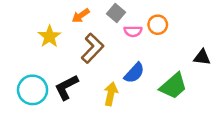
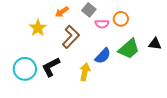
green trapezoid: (173, 86) -> (129, 49), moved

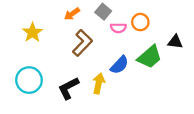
yellow star: (38, 28) -> (32, 32), moved
black triangle: (155, 44) -> (175, 42), moved
black L-shape: (51, 67) -> (68, 88), moved

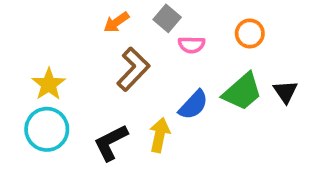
orange circle: (140, 22) -> (250, 33), moved
yellow star: (32, 32) -> (49, 84), moved
black triangle: (175, 42) -> (286, 92), moved, turned 49

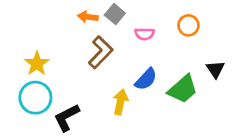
gray square: (167, 18) -> (115, 14), moved
orange arrow: (116, 22) -> (88, 17), turned 42
green trapezoid: (242, 92) -> (183, 89), moved
black L-shape: (111, 142) -> (67, 117), moved

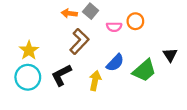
orange circle: (188, 25) -> (135, 21), moved
black L-shape: (67, 117) -> (61, 75), moved

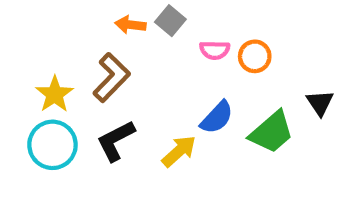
orange circle: (135, 21) -> (255, 56), moved
brown L-shape: (79, 41) -> (111, 77), moved
yellow arrow: (95, 81) -> (179, 151), turned 36

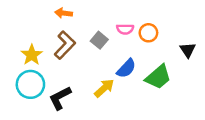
gray square: (170, 21) -> (99, 40), moved
orange arrow: (130, 25) -> (64, 13), moved
black triangle: (320, 103) -> (188, 50), moved
black L-shape: (116, 141) -> (60, 98), moved

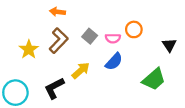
pink semicircle: (125, 29) -> (113, 38), moved
green trapezoid: (158, 77) -> (154, 79), moved
cyan circle: (30, 84) -> (15, 93), moved
yellow arrow: (104, 88) -> (81, 70), moved

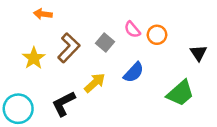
orange arrow: (57, 12) -> (43, 14), moved
pink semicircle: (113, 38) -> (132, 30), moved, turned 48

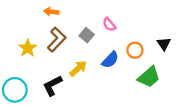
orange arrow: (43, 14) -> (51, 12), moved
orange circle: (157, 35) -> (135, 50), moved

